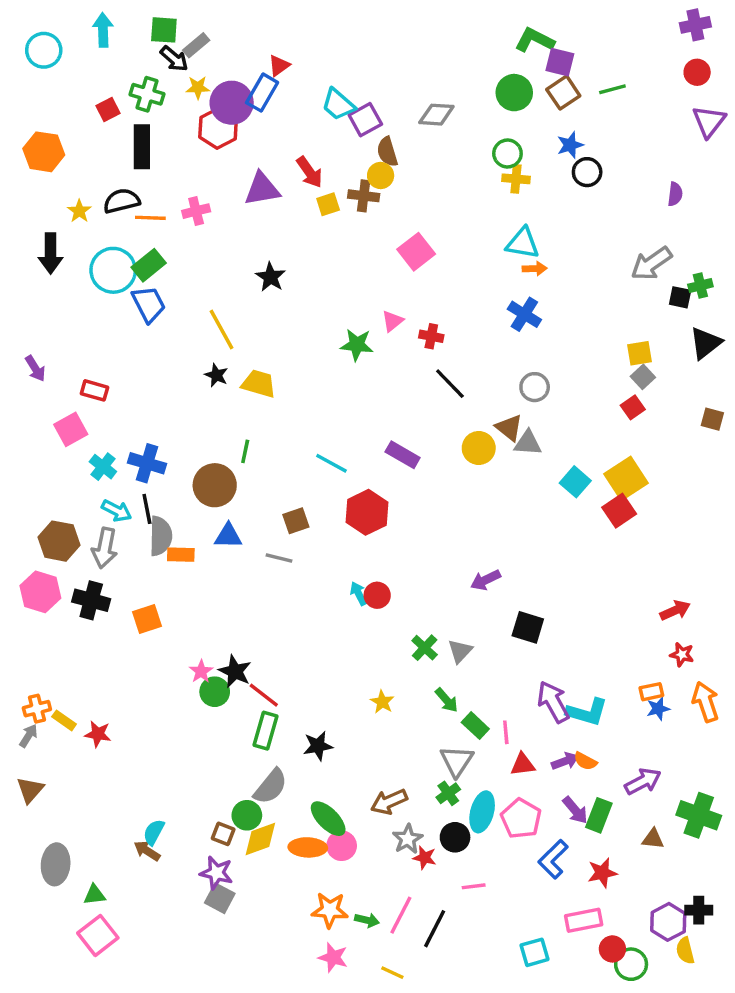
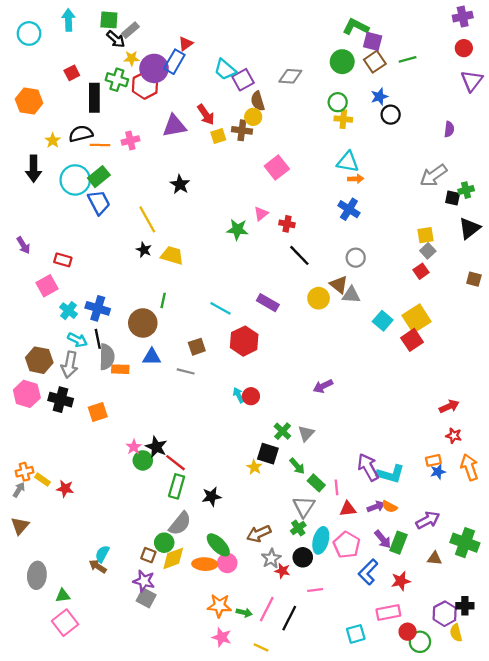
green cross: (147, 94) -> (117, 80), moved
black square: (528, 627) -> (268, 454), moved

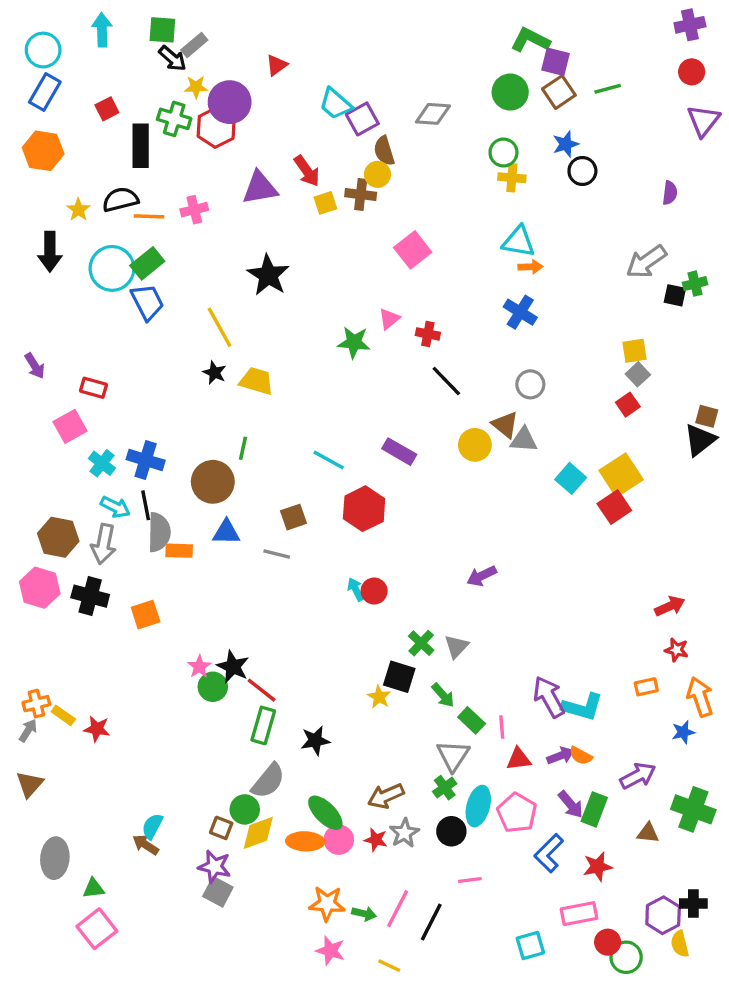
blue rectangle: (174, 62) -> (45, 92), moved
black star: (180, 184) -> (268, 275), size x1.4
black triangle: (469, 228) -> (700, 440), moved
blue star: (438, 472) -> (683, 732), moved
red star: (282, 571) -> (376, 840), moved

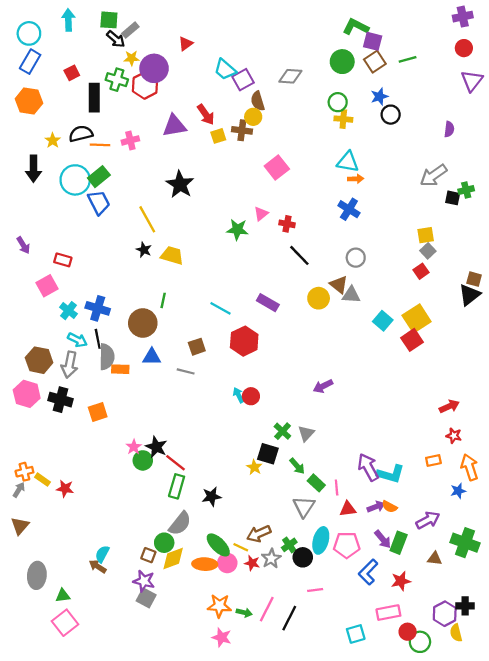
green cross: (445, 788) -> (289, 545), moved
pink pentagon: (517, 813) -> (347, 545), turned -30
yellow line: (389, 966) -> (241, 547), moved

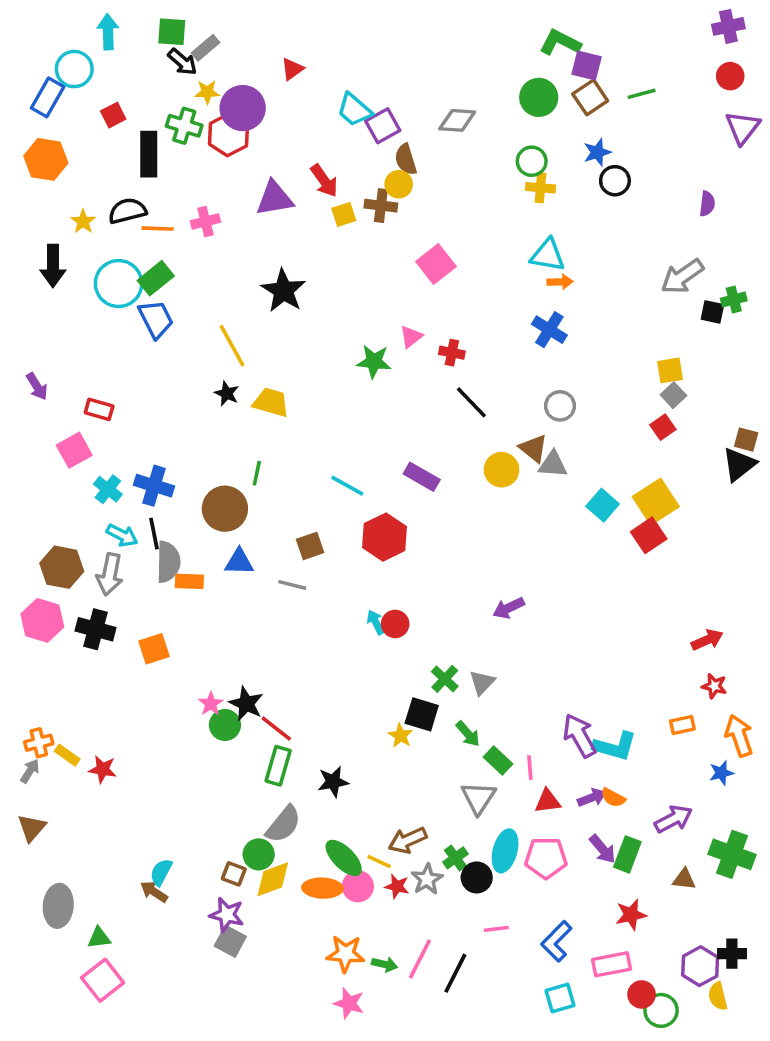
cyan circle: (29, 33) -> (74, 69), moved
blue L-shape: (368, 572) -> (556, 941), moved

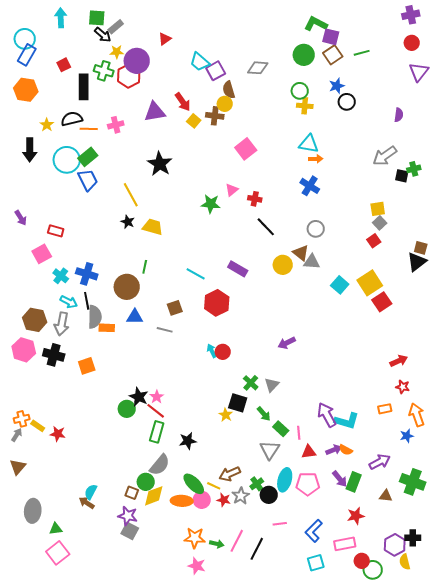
cyan circle: (74, 69) -> (25, 39), moved
yellow square: (344, 214) -> (194, 121), turned -32
red square: (649, 535) -> (382, 302), moved
pink star: (211, 704) -> (157, 397), moved

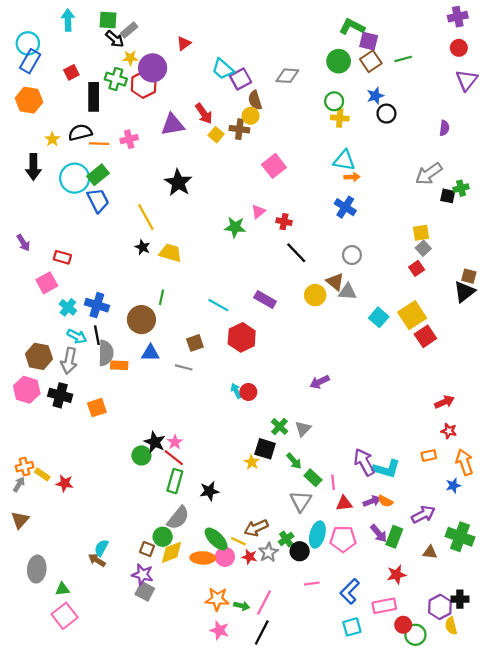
black line: (257, 549) -> (262, 633), moved

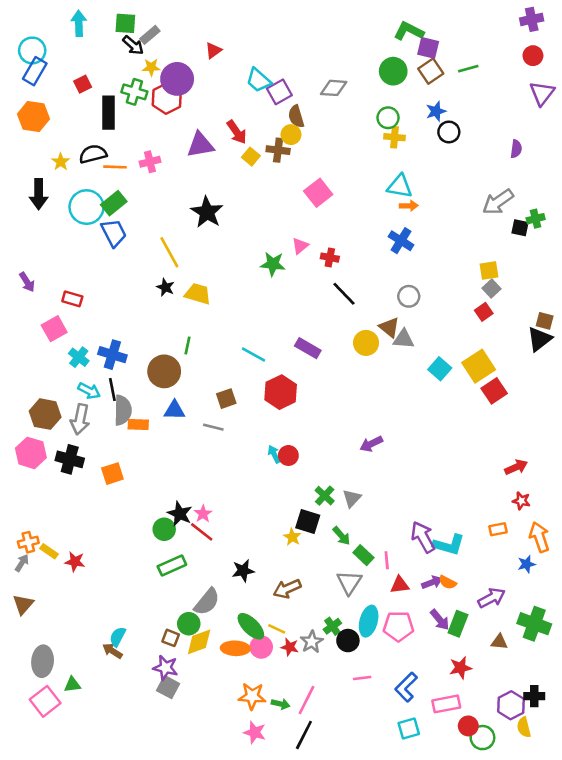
green rectangle: (175, 481) -> (172, 565), moved, turned 50
brown arrow: (256, 528) -> (287, 589), moved
pink square: (65, 616) -> (45, 701), moved

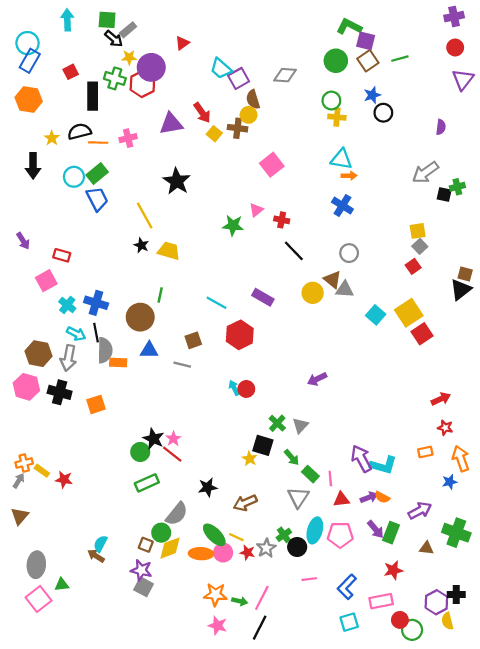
cyan circle: (87, 207) -> (74, 177), size x0.7

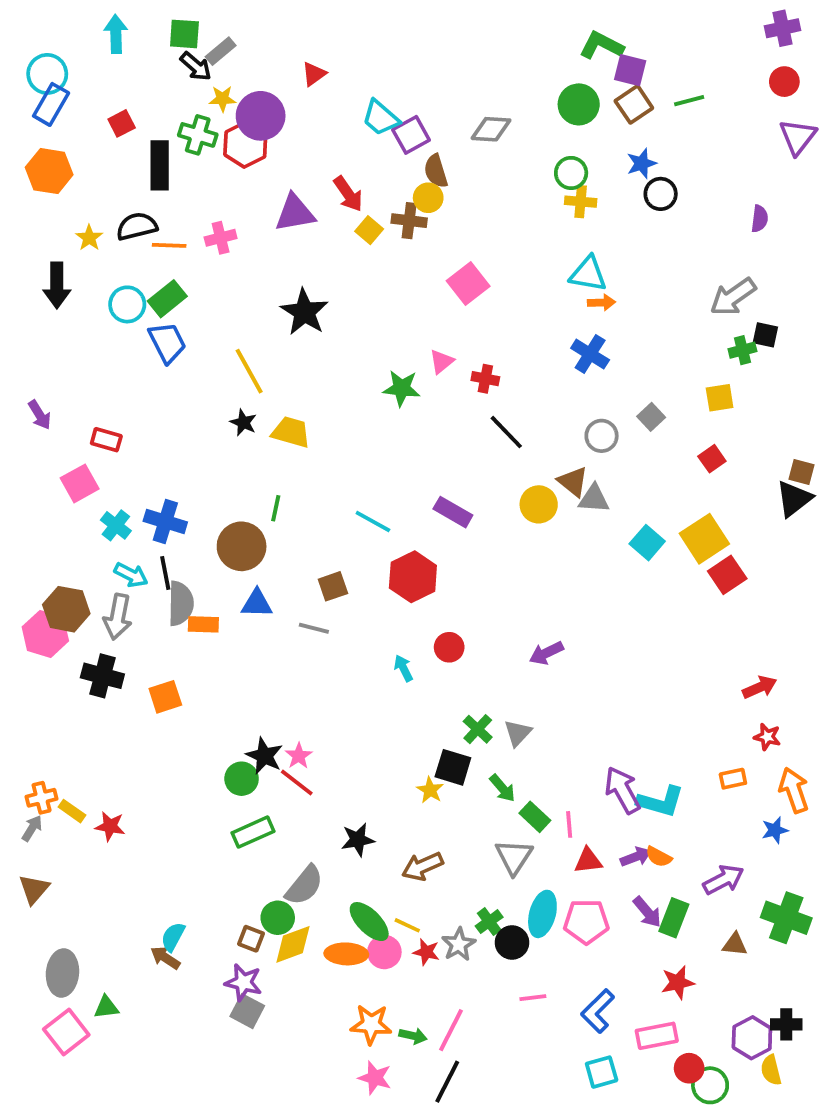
green cross: (457, 187) -> (742, 350), moved
gray square: (420, 246) -> (651, 417), moved
pink hexagon: (26, 387) -> (45, 634), moved
red circle: (246, 389) -> (449, 647), moved

